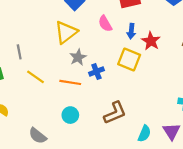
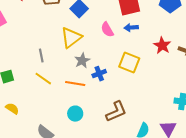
blue arrow: (131, 31) -> (131, 28), moved, turned 80
red star: (151, 41) -> (162, 46), moved
gray line: (19, 52) -> (41, 56), moved

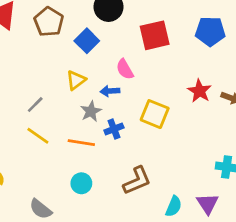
blue arrow: (131, 28) -> (110, 91), moved
yellow triangle: (71, 38) -> (76, 80), size x0.7
gray line: (41, 56) -> (35, 105), turned 56

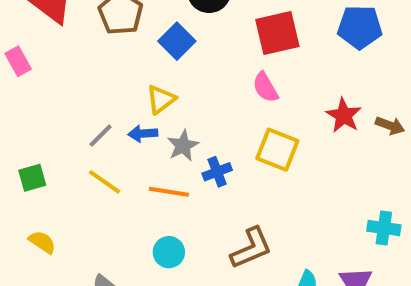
pink semicircle: (125, 69) -> (265, 87), moved
blue arrow: (110, 91) -> (143, 134), moved

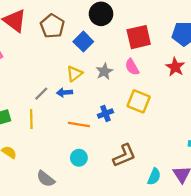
red star: (344, 115) -> (175, 67), moved
gray star: (183, 146) -> (104, 71), moved
yellow line: (105, 182) -> (31, 119), moved, turned 54

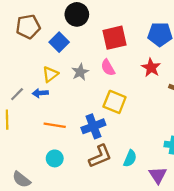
brown pentagon: (52, 26) -> (28, 27), turned 30
blue cross: (105, 113) -> (93, 126), moved, size x1.5
cyan semicircle: (154, 177) -> (130, 158), moved

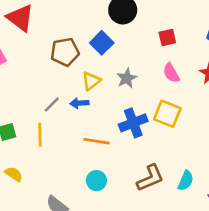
brown pentagon: (28, 27) -> (65, 52), moved
red square: (115, 38) -> (167, 38), size x0.6
pink semicircle: (108, 68) -> (171, 73), moved
blue cross: (93, 126) -> (133, 123), moved

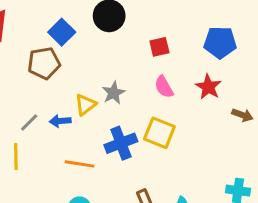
blue square: (102, 43) -> (62, 32), moved
yellow triangle: (91, 81) -> (85, 105), moved

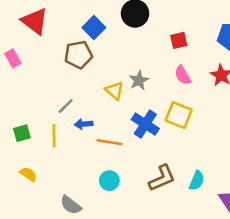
yellow triangle: (85, 105) -> (114, 91), turned -42
blue arrow: (60, 121) -> (84, 124), moved
blue cross: (121, 143) -> (145, 124), turned -36

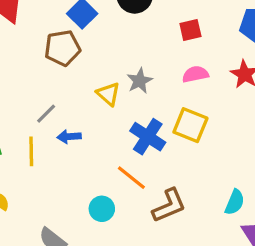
pink semicircle: (183, 75) -> (195, 74), turned 108
orange line: (109, 142) -> (131, 178), moved, turned 30
cyan semicircle: (197, 181) -> (235, 202), moved

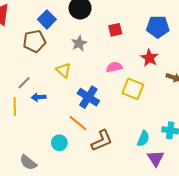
pink semicircle: (195, 74) -> (114, 67), moved
gray star: (140, 81) -> (79, 43), moved
yellow square: (190, 125) -> (133, 89), moved

